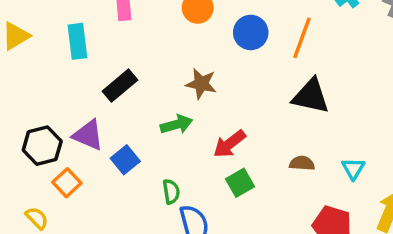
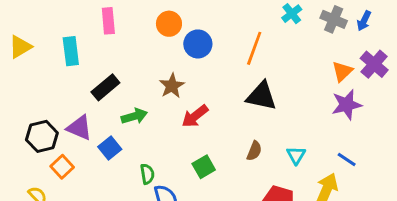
blue circle: (251, 32) -> (198, 44), moved
brown star: (201, 84) -> (172, 86), turned 30
green arrow: (176, 124) -> (134, 116), moved
red arrow: (230, 144) -> (195, 116), moved
brown semicircle: (302, 163) -> (254, 151), turned 108

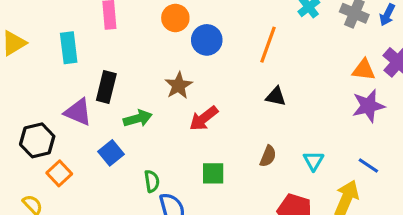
orange triangle: (342, 71) -> (364, 70), turned 50
black rectangle: (105, 87) -> (106, 87), turned -36
black triangle: (261, 96) -> (276, 96), size x0.6
purple triangle: (79, 128) -> (78, 112), moved
green square: (204, 167) -> (213, 173), turned 30

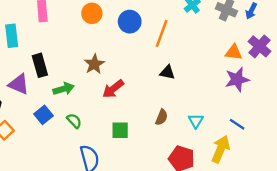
blue circle: (207, 40) -> (130, 22), moved
black rectangle: (106, 87) -> (40, 65), turned -30
green semicircle: (152, 181) -> (74, 121), moved, turned -35

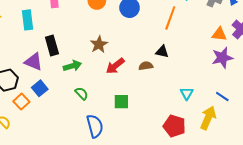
orange line: (162, 33) -> (170, 18), moved
blue square: (43, 115) -> (40, 88), moved
brown semicircle: (162, 117) -> (146, 66), moved, turned -120

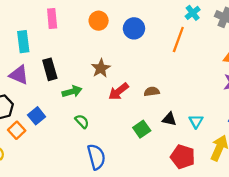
black triangle: (162, 52) -> (169, 119), moved
purple triangle: (34, 62) -> (19, 75), moved
green square: (121, 102) -> (142, 129), moved, turned -35

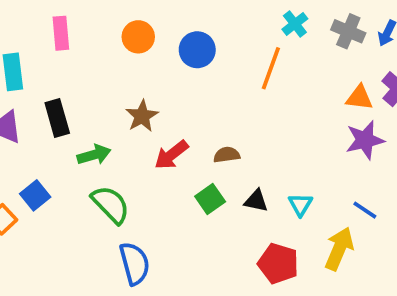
green semicircle: (82, 121) -> (111, 205), size x1.6
green square: (142, 129) -> (210, 199), moved

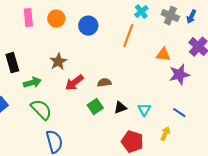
pink rectangle: (61, 33) -> (28, 18), moved
orange triangle: (359, 98) -> (163, 55), moved
black triangle: (256, 201) -> (120, 108), turned -32
yellow arrow: (339, 249) -> (165, 134), size x0.6

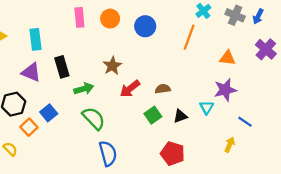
purple star: (179, 75) -> (225, 90), moved
cyan triangle: (144, 110) -> (207, 107), moved
red pentagon: (132, 142) -> (173, 153), moved

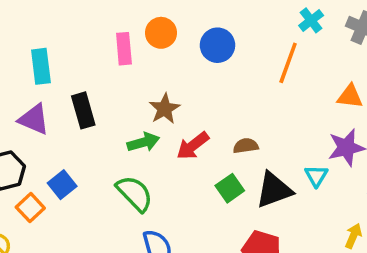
pink rectangle: (79, 17) -> (124, 49), moved
green arrow: (84, 89) -> (143, 142), moved
black triangle: (180, 116) -> (274, 190), size x1.6

